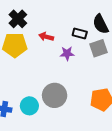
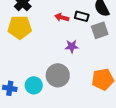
red arrow: (46, 37) -> (62, 17), moved
purple star: (67, 53) -> (72, 46), moved

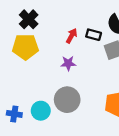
red arrow: (62, 17) -> (72, 36), turned 104
purple star: (72, 46) -> (68, 63), moved

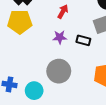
black rectangle: (94, 35) -> (83, 40), moved
cyan circle: (41, 111) -> (34, 91), moved

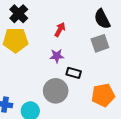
black rectangle: (83, 40) -> (74, 73), moved

